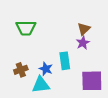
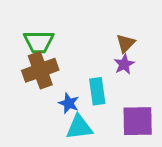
brown cross: (21, 70) -> (40, 70), moved, size x1.6
cyan triangle: (41, 85) -> (79, 127), moved

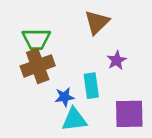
brown triangle: (126, 43) -> (97, 22), moved, size x1.4
blue star: (69, 103) -> (64, 97), turned -30

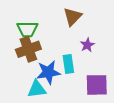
blue star: (64, 97) -> (48, 72), size x1.6
cyan triangle: (74, 119) -> (37, 89), moved

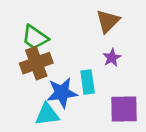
brown triangle: (73, 17) -> (108, 21), moved
green trapezoid: (27, 29) -> (35, 37), turned 35

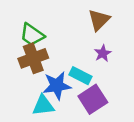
cyan rectangle: (88, 82) -> (80, 76), turned -55
purple square: (124, 109) -> (93, 99), moved, turned -32

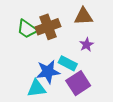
brown triangle: (99, 20) -> (83, 16), turned 42
brown cross: (33, 58) -> (48, 27), moved

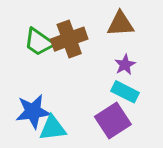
cyan rectangle: (68, 63) -> (125, 92), moved
blue star: (48, 72) -> (33, 111), moved

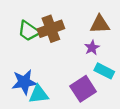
brown triangle: (120, 24) -> (100, 24), moved
cyan rectangle: (125, 92) -> (104, 71), moved

